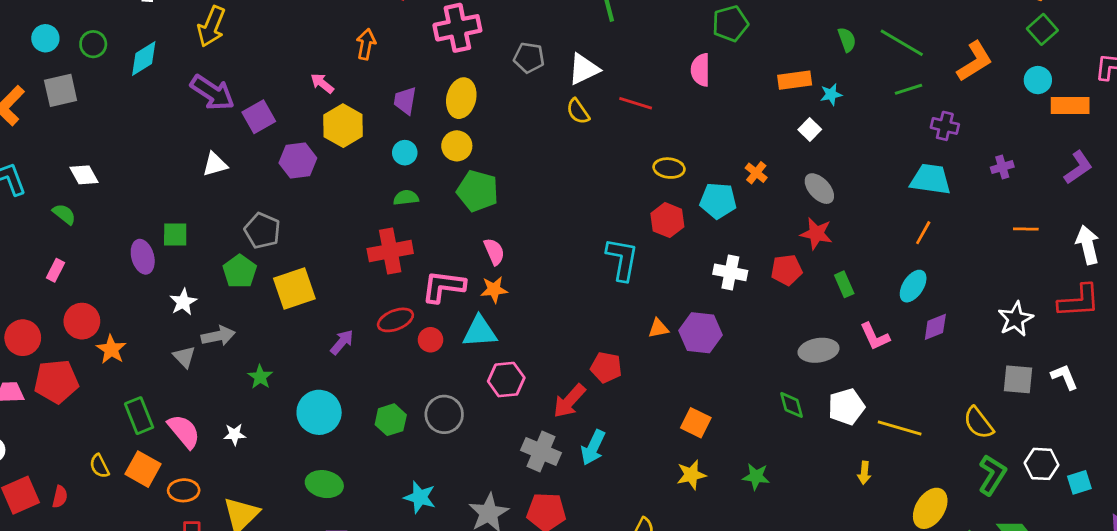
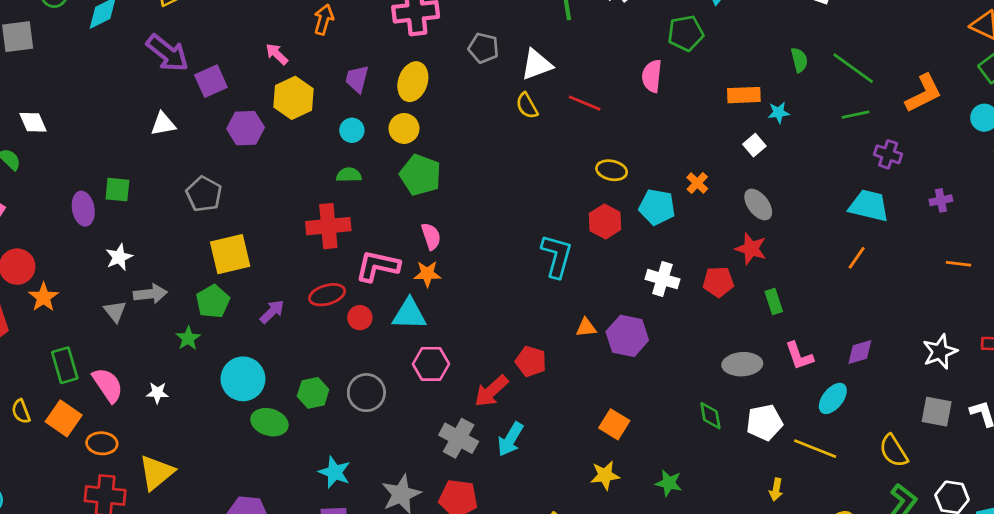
green pentagon: (240, 271) -> (213, 302), moved
cyan ellipse: (913, 286) -> (833, 398), moved
green ellipse: (324, 484) -> (269, 422), moved

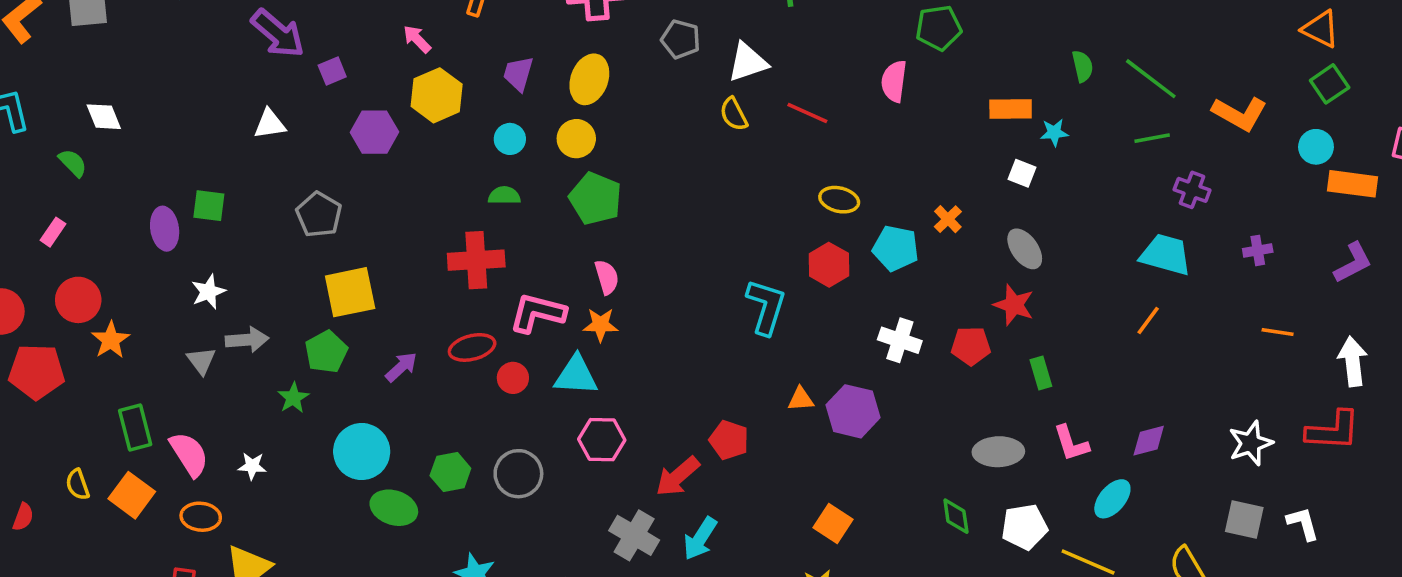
purple square: (211, 81) -> (332, 71), size x0.7
orange L-shape: (924, 93) -> (1240, 114), turned 54
white square: (754, 145) -> (1022, 173), turned -30
orange ellipse: (102, 443) -> (201, 517), moved

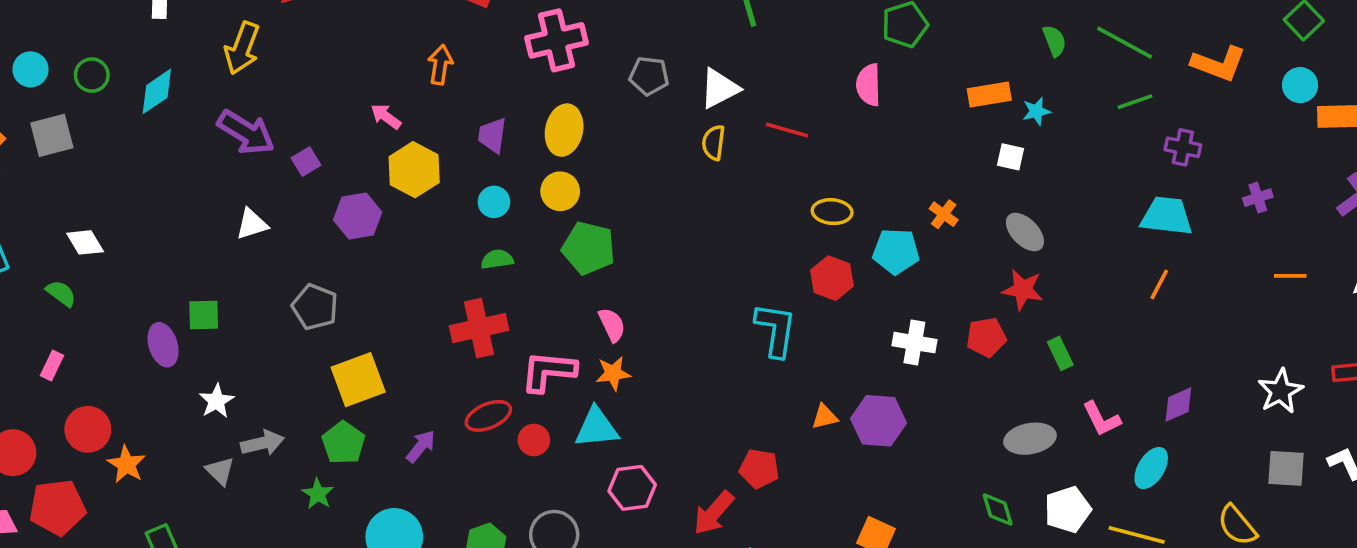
yellow semicircle: (734, 114) -> (714, 143), turned 44

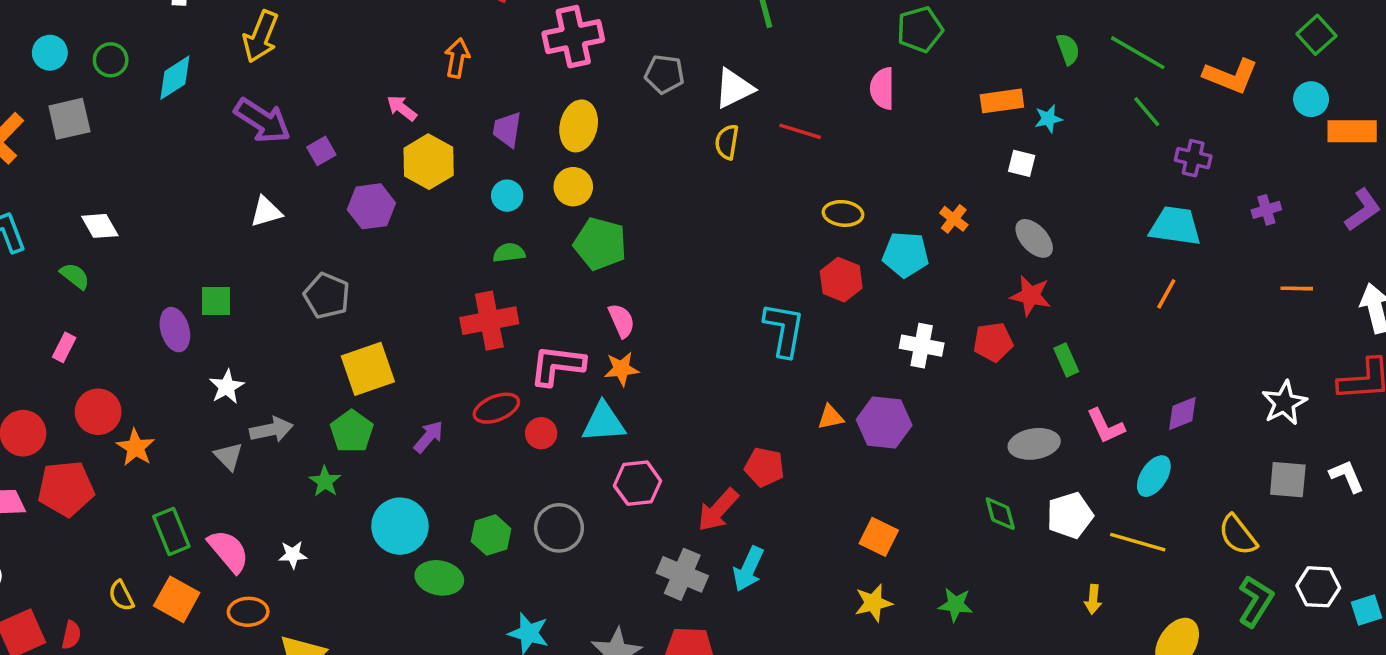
green line: (1135, 102) -> (1147, 112), turned 68

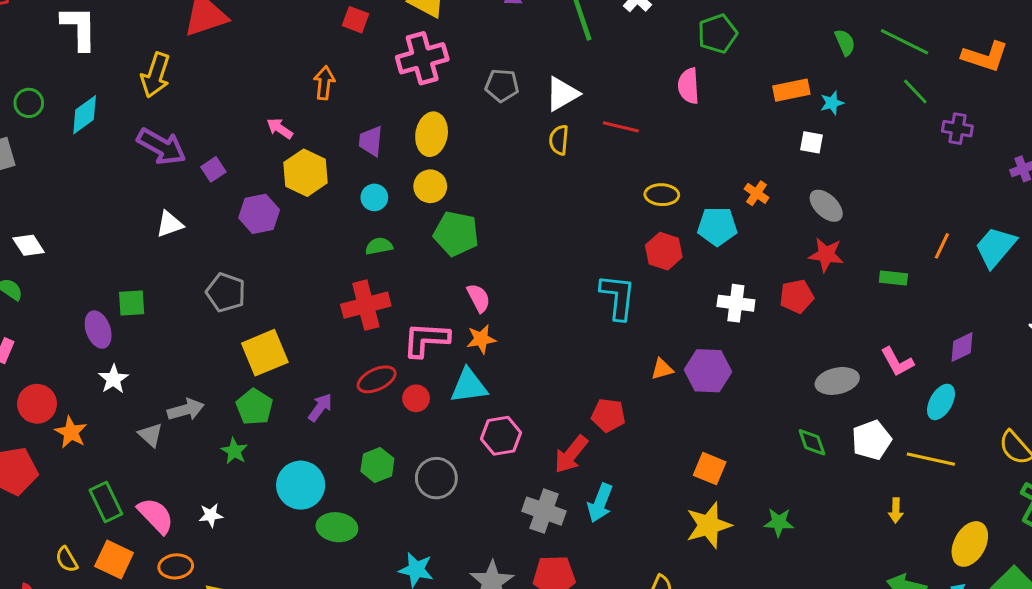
cyan trapezoid: (1175, 226) -> (996, 247), moved, turned -54
green rectangle: (1066, 360) -> (893, 278), moved, turned -56
white star: (227, 387) -> (113, 379), moved
green hexagon: (491, 535) -> (377, 465), moved
yellow star: (873, 603) -> (709, 525), size x1.4

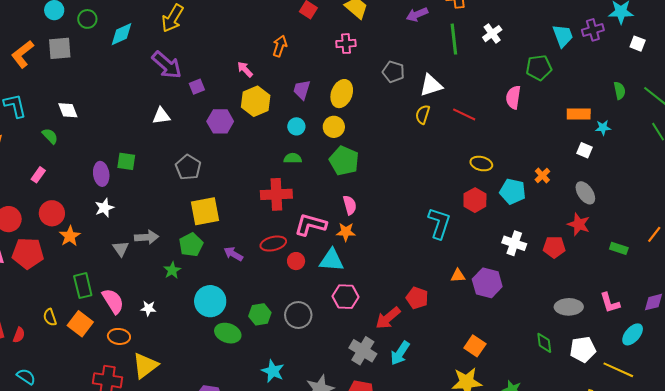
pink cross: (422, 58) -> (346, 44), size x0.6
purple arrow: (320, 407) -> (233, 254), turned -108
green hexagon: (377, 465) -> (260, 314), moved

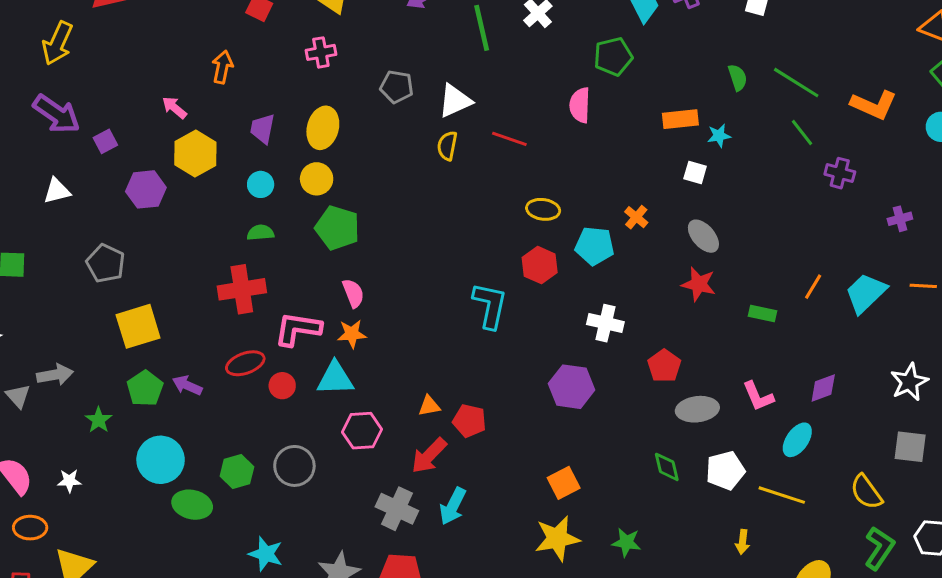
green pentagon: (191, 245) -> (145, 388), moved
red pentagon: (554, 247) -> (664, 366), moved, turned -30
orange triangle: (458, 276) -> (429, 406), moved
orange square: (475, 346) -> (564, 483), turned 35

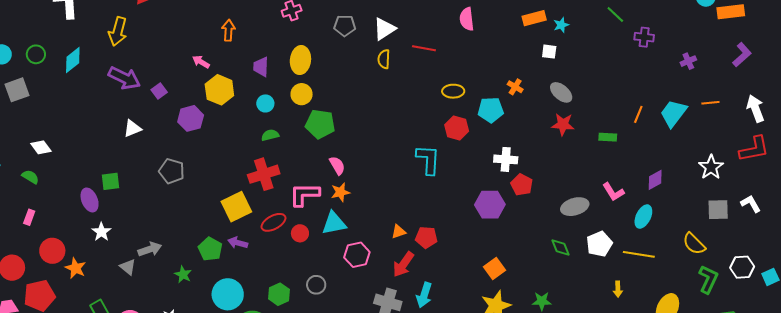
yellow square: (138, 326) -> (236, 207), moved
red pentagon: (664, 366) -> (522, 185), moved
gray circle: (294, 466) -> (316, 285), size x0.7

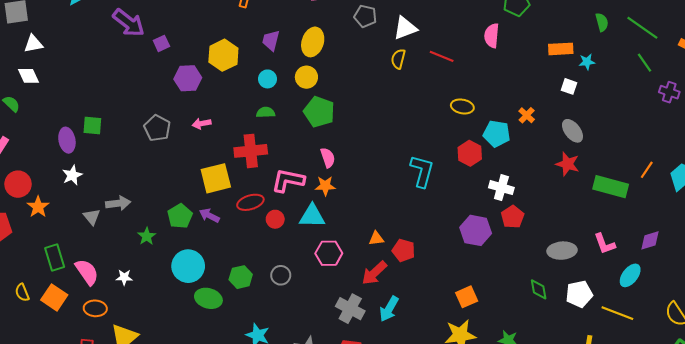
pink arrow: (201, 62) -> (202, 124), moved, turned -54
white triangle: (132, 128) -> (33, 44), moved
red hexagon: (457, 128) -> (470, 153), moved
green rectangle: (608, 137) -> (611, 187), size x1.8

